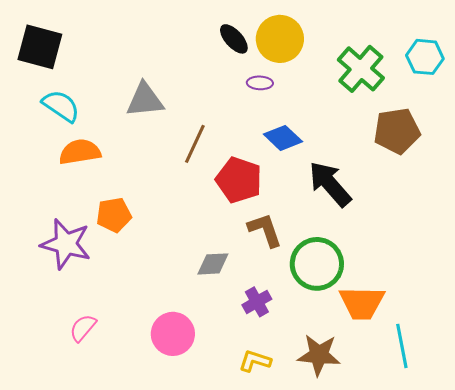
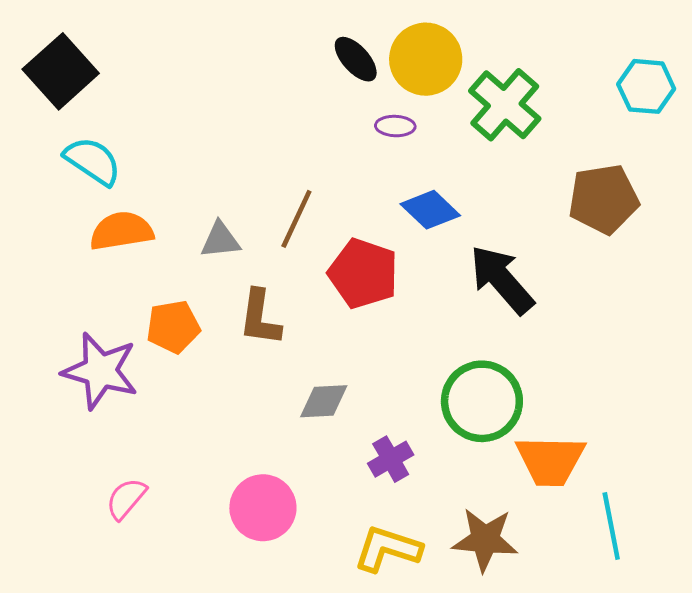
black square: (40, 47) -> (61, 71), turned 33
green cross: (361, 69) -> (505, 105), moved
gray triangle: (145, 100) -> (220, 240), moved, size x0.7
brown L-shape: (265, 230) -> (260, 318), moved, turned -153
yellow L-shape: (255, 361) -> (388, 549), size x1.4

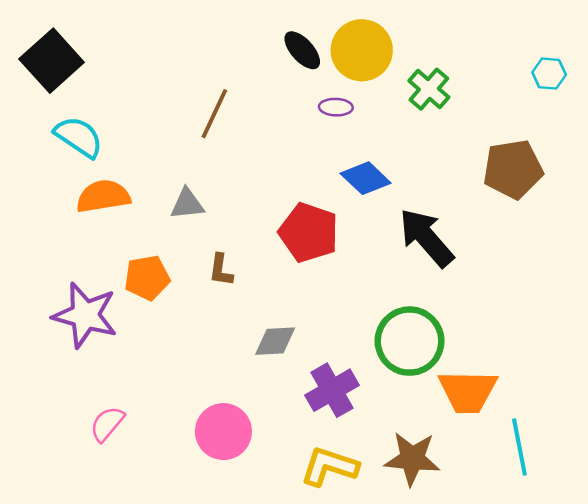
cyan hexagon: (646, 86) -> (549, 74), size x0.7
green cross: (505, 105) -> (429, 89), size x0.7
brown line: (296, 219) -> (214, 114), moved
brown L-shape: (260, 318) -> (221, 270), size x0.7
purple cross: (391, 459) -> (332, 390), size x1.4

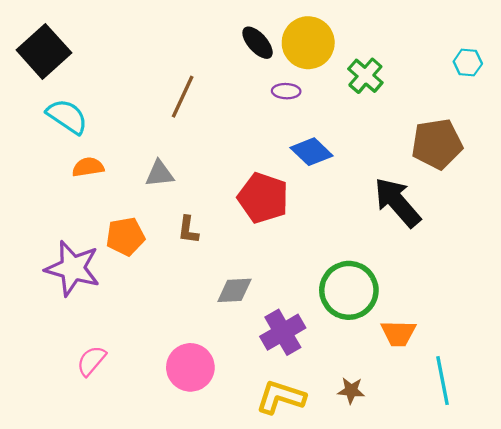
orange semicircle: (103, 196) -> (88, 167), size x0.7
black arrow: (426, 238) -> (397, 202), moved
orange trapezoid: (468, 391) -> (398, 333), size x0.7
brown star: (412, 459) -> (351, 391), size x0.6

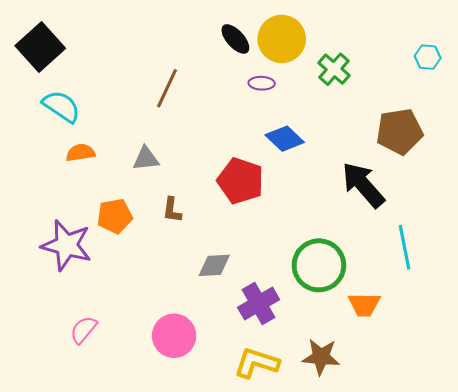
cyan line: (442, 381) -> (404, 247), moved
brown star: (351, 391) -> (321, 357), size x1.5

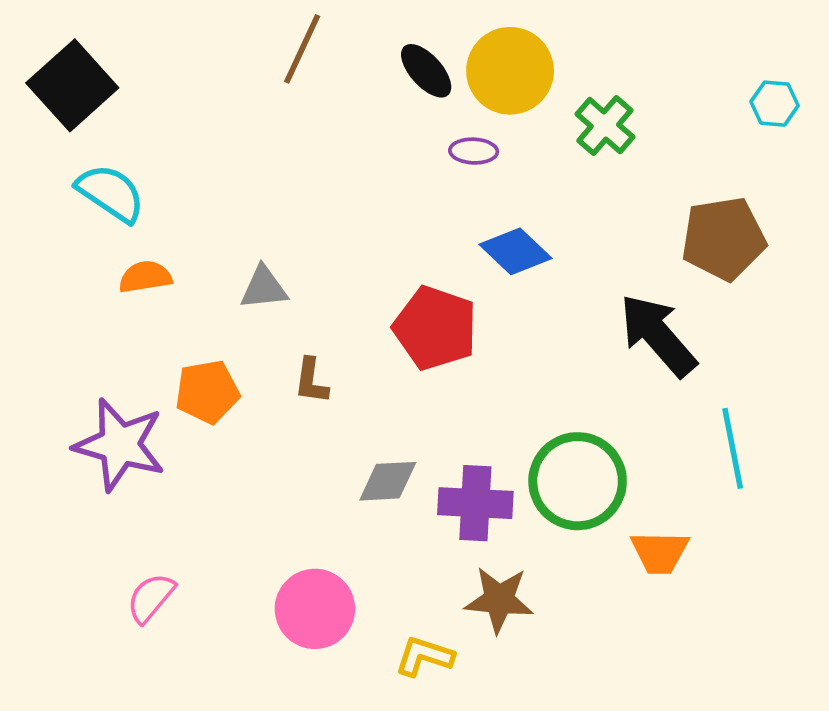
brown line: (167, 88) -> (302, 49), moved
purple cross: (259, 304) -> (475, 503), moved, turned 33
brown star: (321, 357) -> (499, 600), moved
yellow L-shape: (257, 363) -> (424, 656), moved, size x0.7

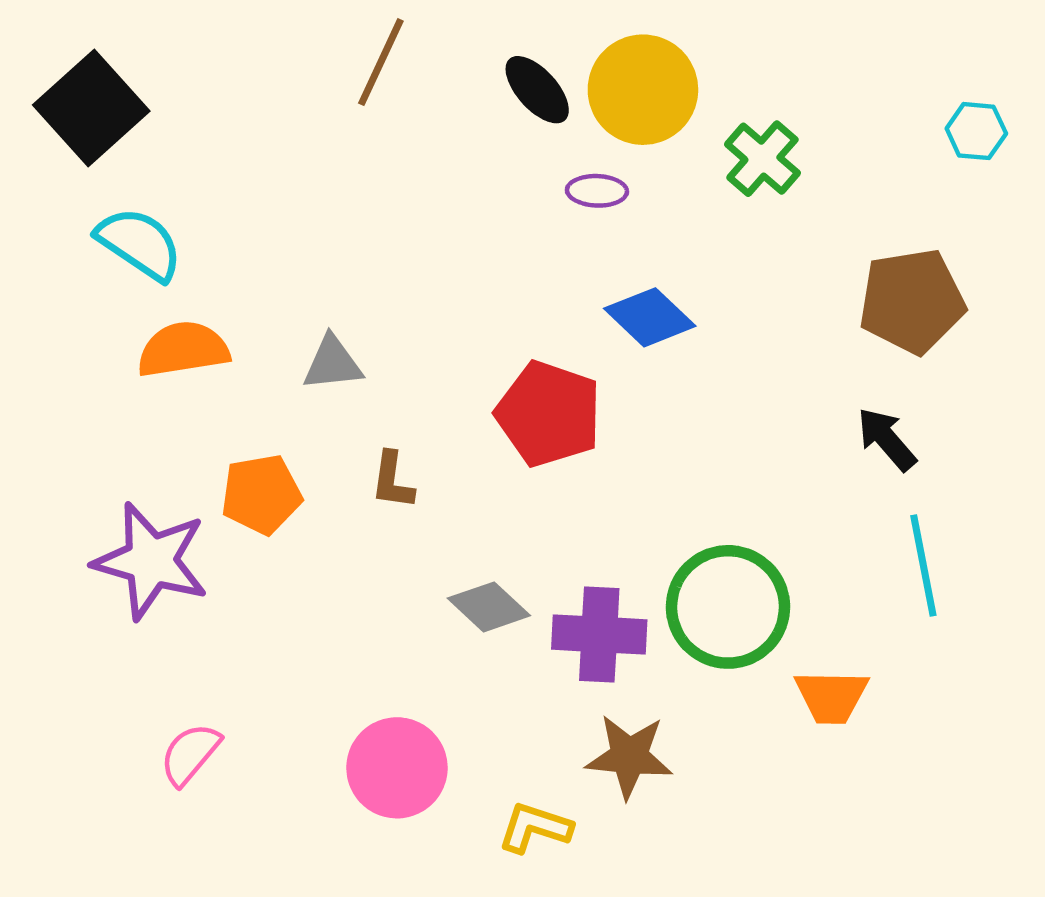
orange semicircle: (145, 277) -> (183, 349), size x1.4
black arrow: (658, 335) -> (887, 439), moved, size x0.6
gray diamond: (388, 481) -> (489, 607), turned 46

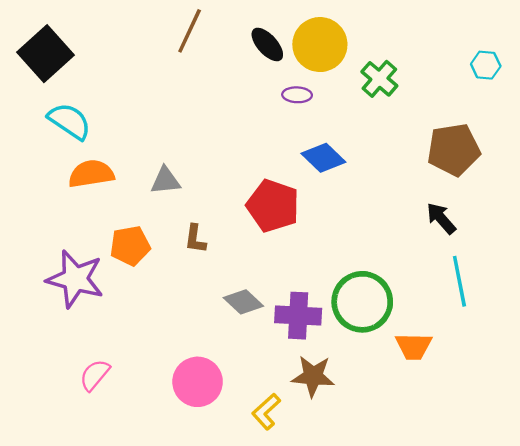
yellow L-shape: (535, 828) -> (266, 412), turned -60

